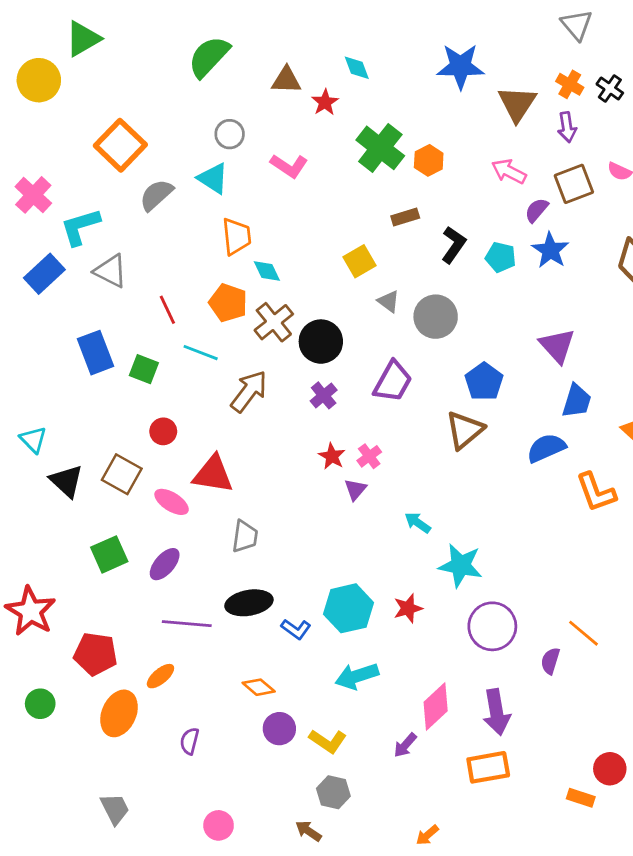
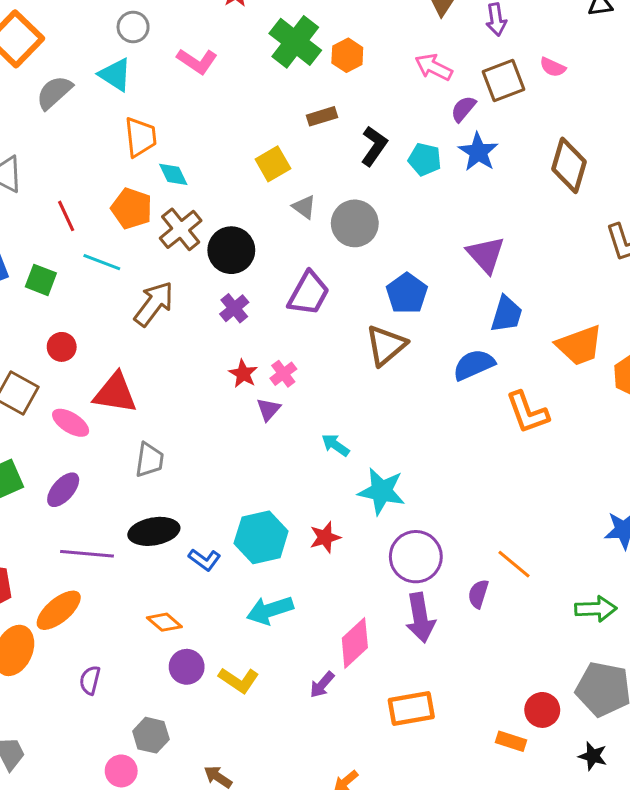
orange ellipse: (160, 676) -> (59, 610), size x1.5
purple arrow: (496, 712) -> (420, 618), moved
gray hexagon: (333, 792) -> (151, 735), moved

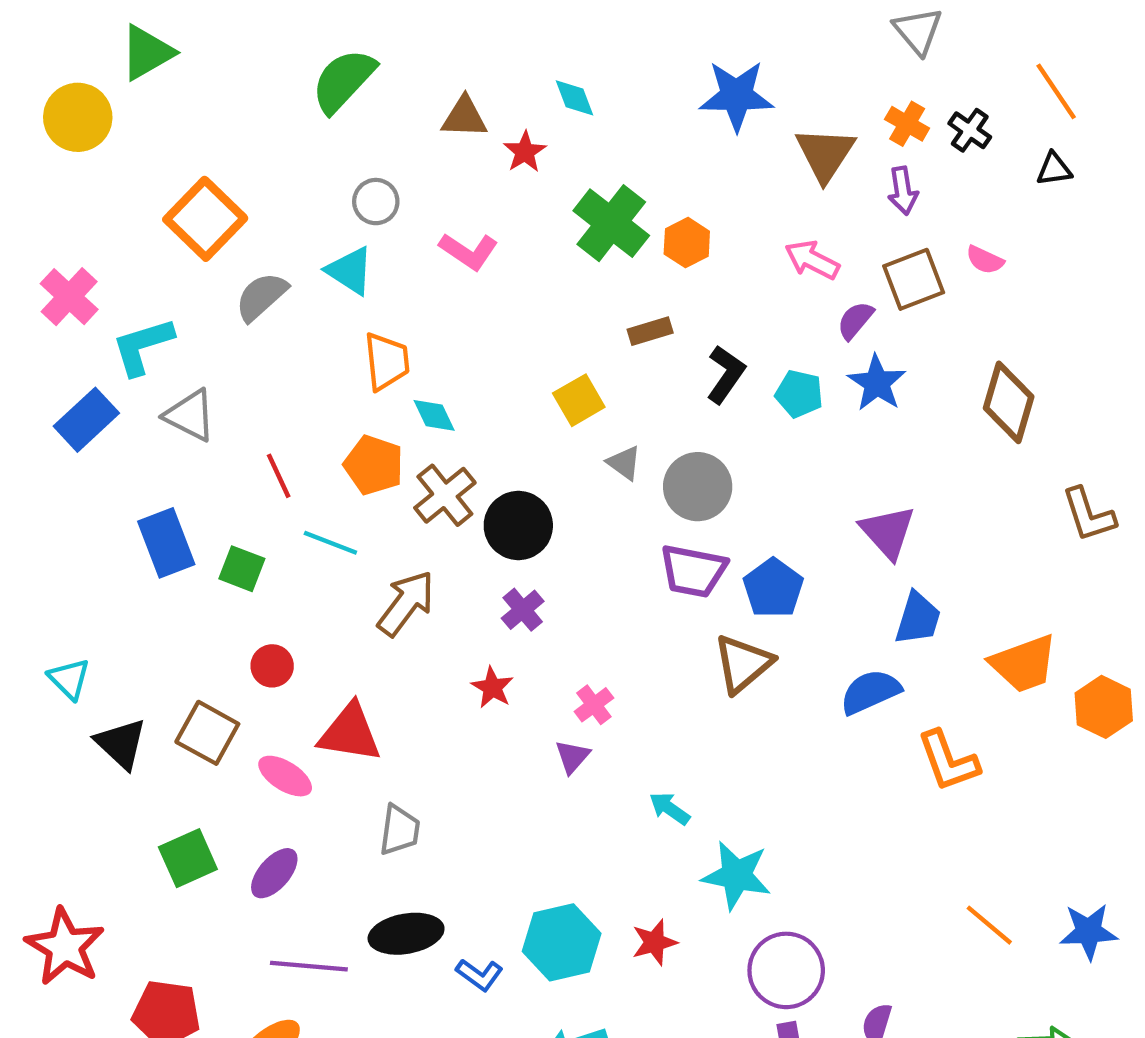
purple trapezoid: (309, 293) -> (693, 571), moved, turned 72
red star: (243, 374) -> (492, 687), moved
orange line: (514, 564) -> (989, 925), moved

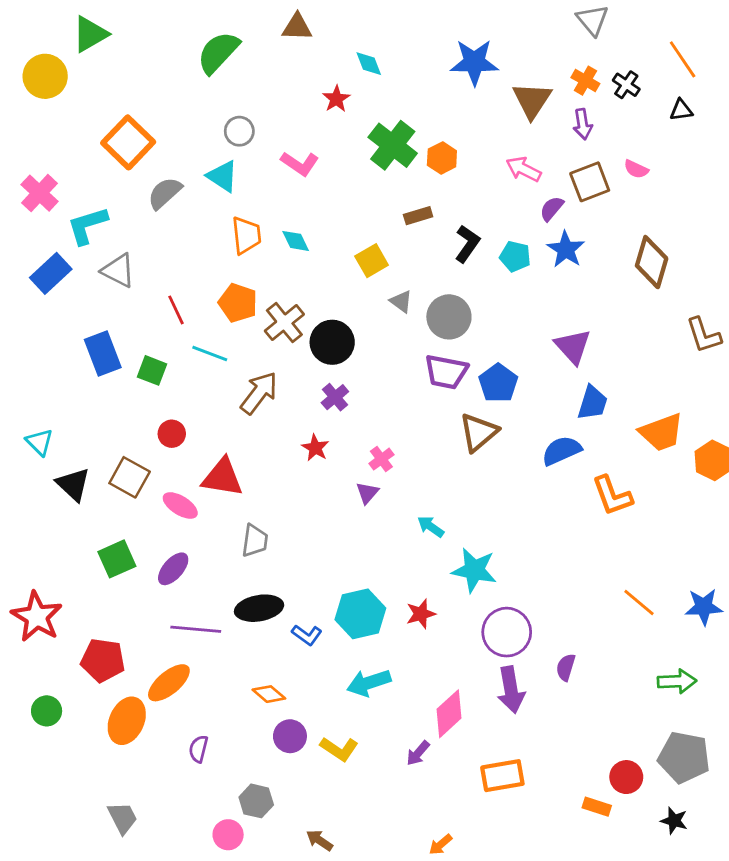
brown triangle: (464, 117) -> (297, 27), moved
cyan diamond: (434, 415) -> (296, 241), moved

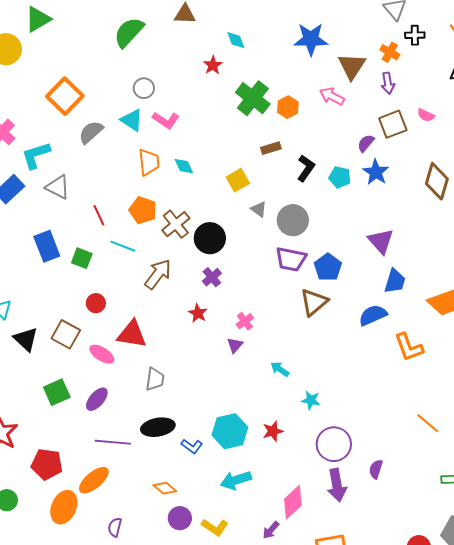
black cross: (626, 85) -> (415, 35), moved, turned -36
pink L-shape: (300, 164) -> (166, 120), moved
pink arrow: (524, 169) -> (332, 96), moved
cyan star: (474, 570) -> (311, 400), size x0.6

